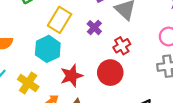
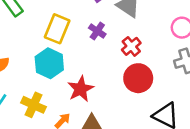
red circle: (110, 73) -> (138, 78), moved

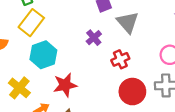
yellow rectangle: (57, 29) -> (31, 23), moved
red circle: (138, 78) -> (132, 92), moved

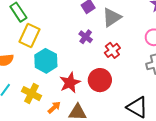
gray triangle: (128, 22) -> (112, 17), turned 50
red circle: (132, 92) -> (100, 80), moved

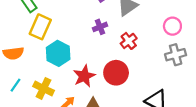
purple cross: (86, 37) -> (100, 27), turned 32

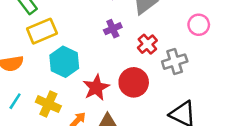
yellow rectangle: (40, 27) -> (42, 31), turned 45
gray cross: (176, 55) -> (175, 62), moved

